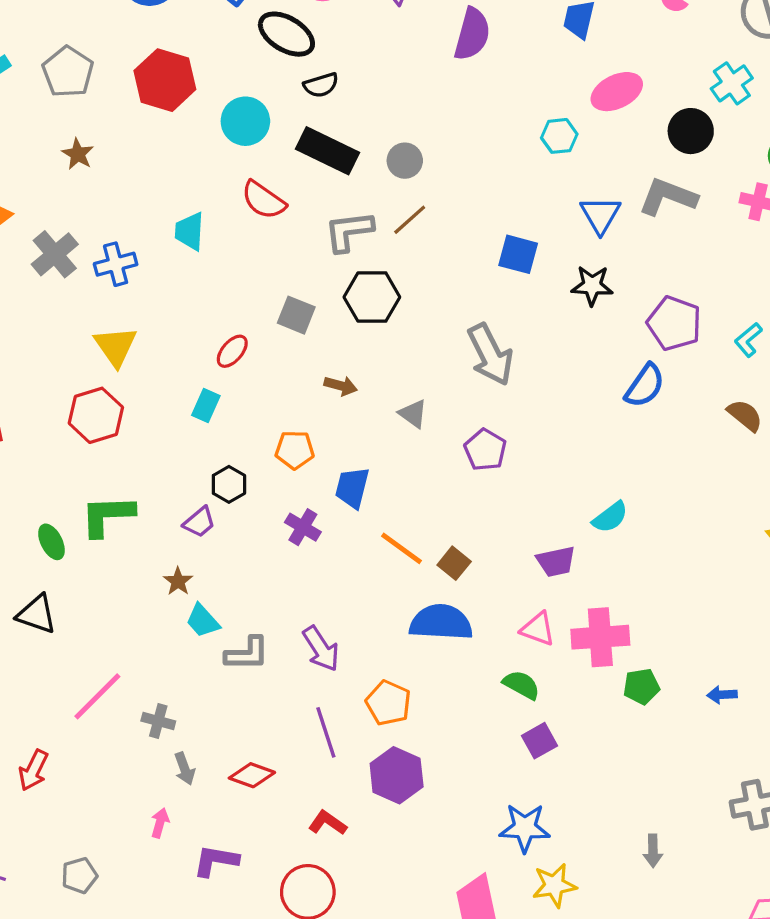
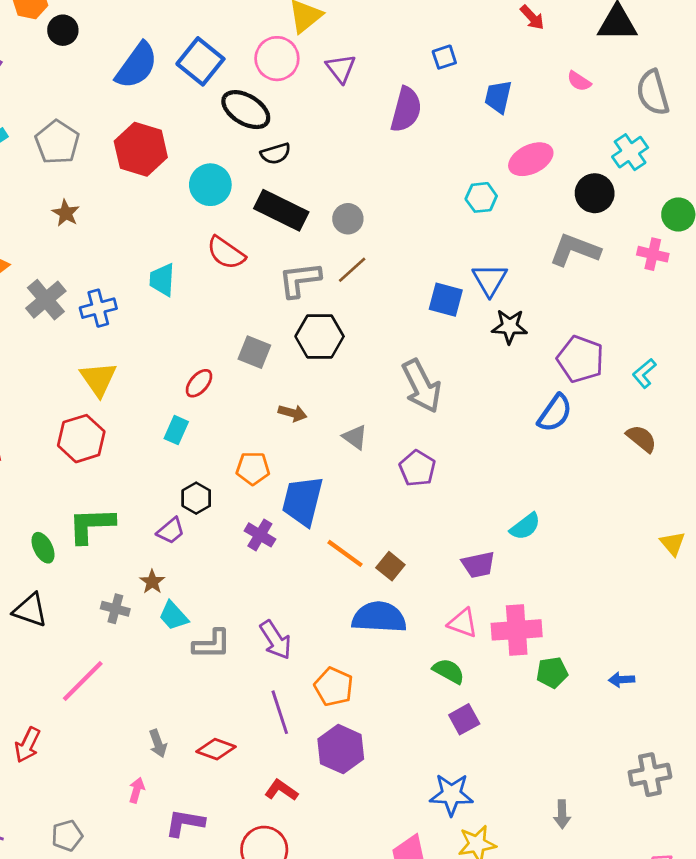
blue triangle: (600, 215) -> (490, 280), moved
blue trapezoid: (352, 488) -> (303, 501), size x1.4
gray cross: (158, 721) -> (115, 609), moved

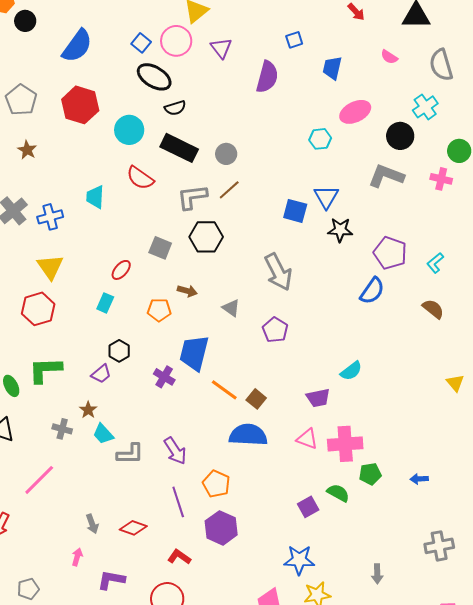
blue square: (200, 61) -> (141, 43), moved, size x0.6
orange pentagon: (253, 468) -> (159, 310), moved
green semicircle: (449, 671) -> (338, 493), moved

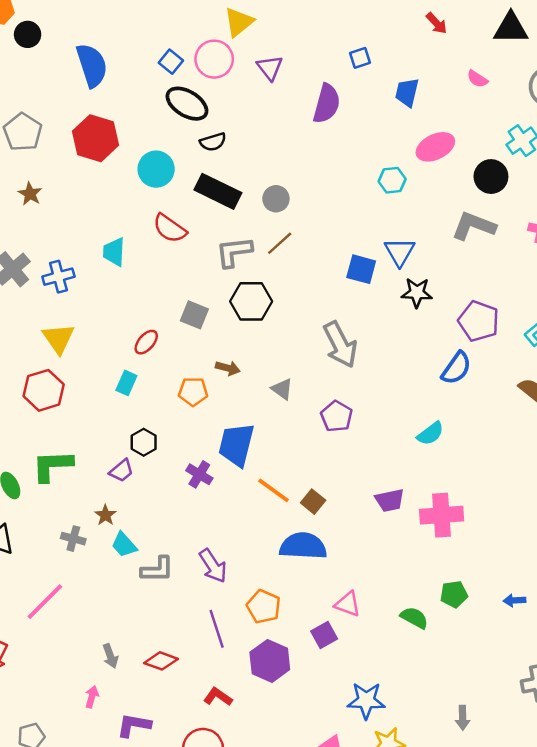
blue semicircle: (77, 46) -> (92, 65), turned -54
cyan semicircle: (351, 371) -> (430, 434), moved
pink triangle: (307, 439) -> (348, 604), moved
pink cross: (345, 444) -> (442, 515), moved
purple square: (308, 507) -> (324, 635), moved

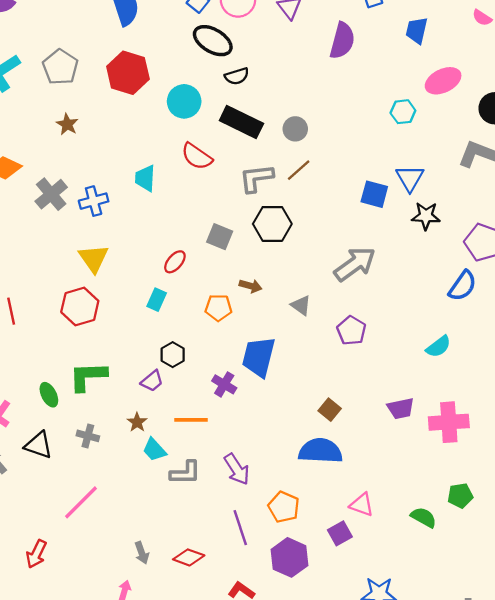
gray arrow: (340, 345) -> (355, 264), turned -99
orange line: (273, 490) -> (191, 420), moved, turned -36
gray cross: (73, 539) -> (88, 436), moved

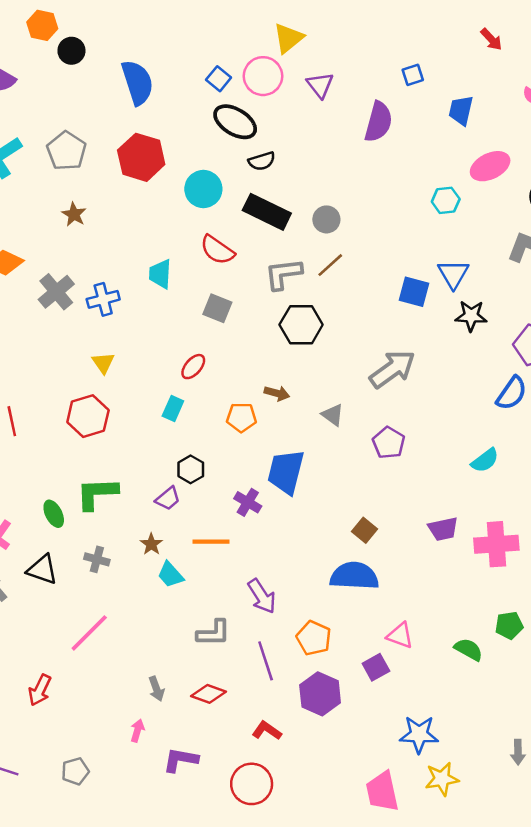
gray square: (220, 237) -> (217, 308), moved
yellow triangle: (94, 258) -> (103, 363), size x0.7
gray L-shape: (185, 473) -> (214, 633), moved

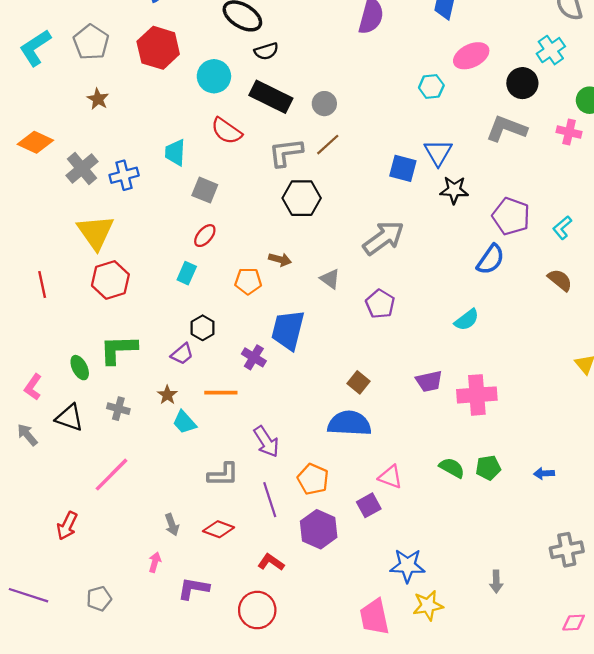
gray square: (217, 308) -> (205, 190), moved
yellow triangle: (103, 363) -> (96, 232), moved, size x1.8
green semicircle: (468, 649) -> (452, 468), moved

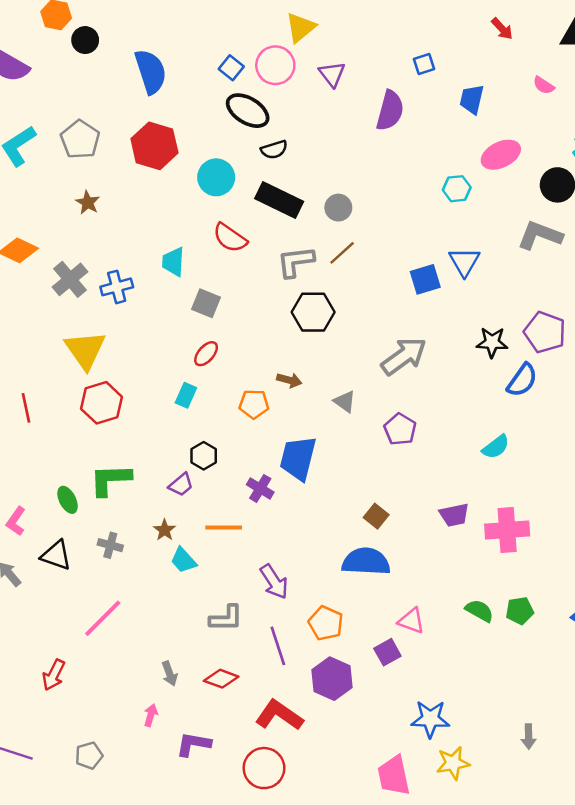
blue square: (403, 168) -> (425, 279), turned -32
black star: (454, 190) -> (492, 342), moved
red L-shape: (271, 562) -> (279, 715), size x1.6

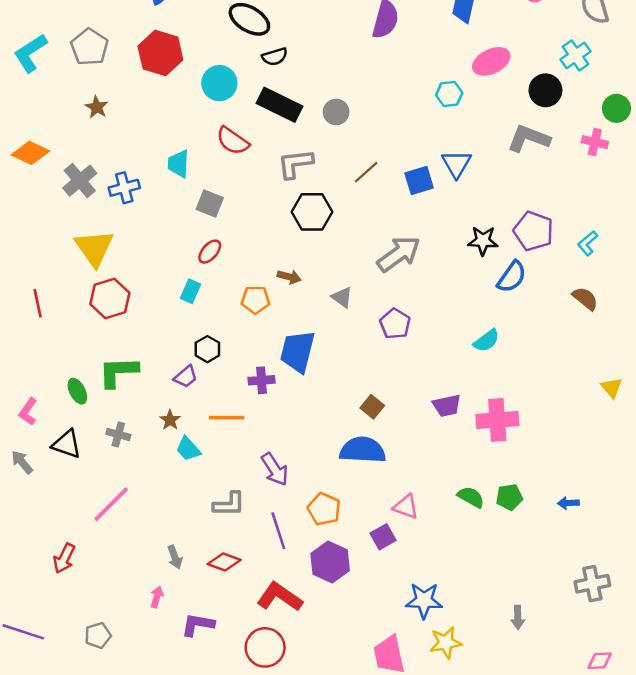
brown line: (342, 253) -> (366, 172), moved
purple cross: (260, 488) -> (261, 380), turned -35

